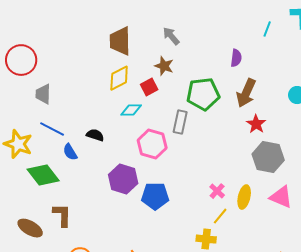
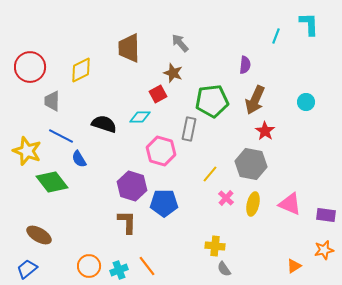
yellow diamond: (119, 78) -> (81, 70), moved
black semicircle: (95, 135) -> (104, 124), moved, size x1.4
gray hexagon: (268, 157) -> (251, 164), moved
brown L-shape: (62, 215) -> (127, 222), moved
yellow line: (220, 216) -> (210, 174), moved

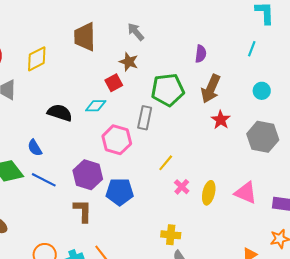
cyan line: (276, 36) -> (252, 49), moved
blue line: (61, 136) -> (44, 180), moved
gray hexagon: (251, 164) -> (263, 137), moved

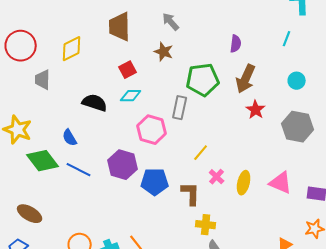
red square: (114, 83) -> (128, 70), moved
brown L-shape: (83, 211) -> (191, 194), moved

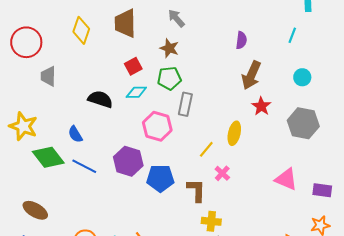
yellow diamond: (72, 49) -> (81, 30), moved, turned -44
green pentagon: (203, 80) -> (169, 78), moved, size x0.7
yellow ellipse: (244, 183) -> (234, 133), moved

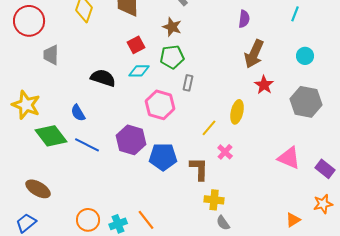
gray rectangle: (185, 104) -> (188, 83), size x0.7
purple rectangle: (322, 190) -> (325, 169), turned 30

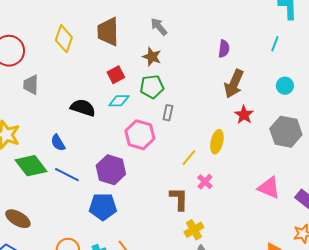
blue pentagon: (163, 157) -> (103, 207), moved
yellow cross: (214, 200) -> (194, 230), turned -36

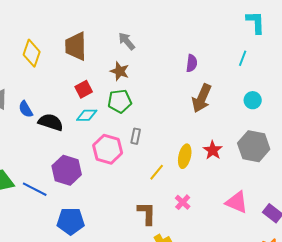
gray rectangle: (168, 113) -> (136, 136), moved
red star: (244, 115) -> (213, 150), moved
blue semicircle: (58, 143) -> (26, 109), moved
purple hexagon: (111, 170) -> (67, 170), moved
pink cross: (205, 182) -> (183, 202), moved

